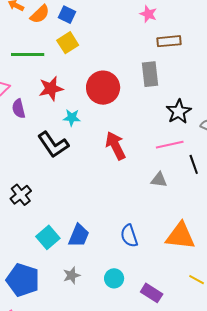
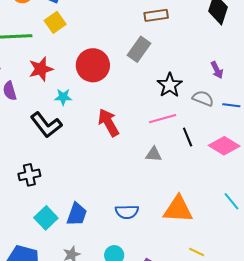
gray rectangle: (150, 74) -> (139, 49), turned 45
black cross: (21, 195) -> (29, 175), moved, turned 30
blue semicircle: (129, 236) -> (127, 212), turned -70

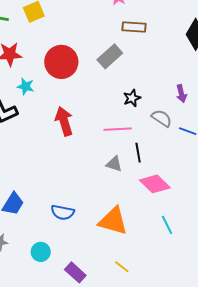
black star: (170, 85) -> (132, 98), size x0.7
pink diamond: (224, 146) -> (155, 184), moved
gray triangle: (154, 154) -> (114, 164), moved

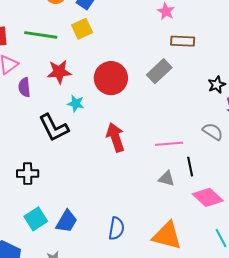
black star: (132, 98) -> (217, 85), moved
blue semicircle: (63, 212) -> (116, 228), turned -90

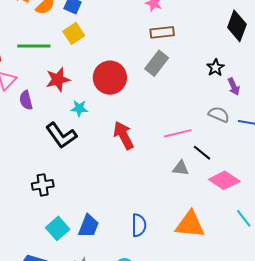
brown rectangle: (183, 41) -> (162, 32), moved
black line: (190, 167) -> (202, 153), turned -30

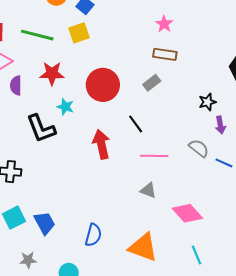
gray rectangle: (157, 63) -> (152, 83), size x0.7
black line: (202, 153) -> (136, 124), moved
blue trapezoid: (89, 226) -> (45, 223), turned -65

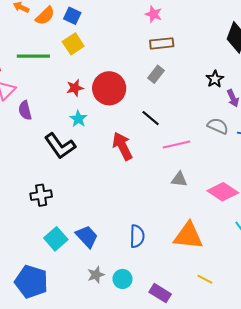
red star: (52, 73) -> (75, 88), moved, size x0.7
cyan star: (65, 107) -> (78, 119), turned 30
gray star: (28, 260) -> (96, 275), moved

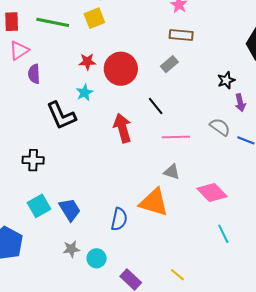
orange triangle: (188, 236) -> (154, 202), moved

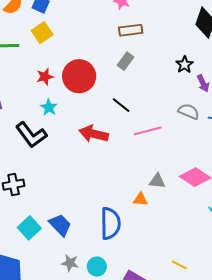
red arrow: (122, 128) -> (94, 134), turned -48
gray triangle: (172, 172) -> (157, 181), moved
orange triangle: (154, 202) -> (140, 199), size x0.5
blue semicircle: (119, 219) -> (110, 223), size x1.4
gray star: (71, 249) -> (70, 263), turned 30

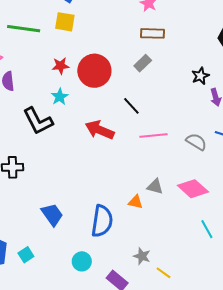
yellow square: (42, 33) -> (65, 22), turned 35
gray semicircle: (189, 111) -> (196, 142), moved
cyan square: (29, 228) -> (26, 255), moved, size x0.7
gray star: (70, 263) -> (142, 256), moved

